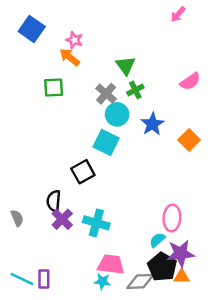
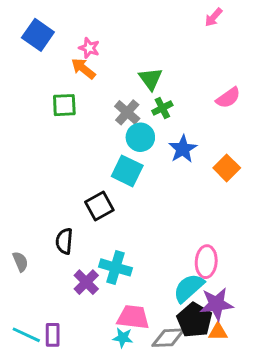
purple cross: (62, 219) -> (86, 282), moved
cyan semicircle: (157, 240) -> (189, 288), size x1.6

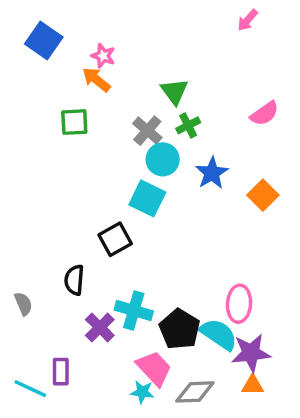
cyan semicircle: (189, 288) -> (219, 334), turned 76
pink trapezoid: (133, 317) -> (154, 368), turned 40
black pentagon: (195, 320) -> (180, 329), moved
purple rectangle: (53, 335) -> (61, 372), moved

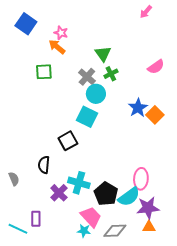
blue star: (212, 173) -> (138, 108), moved
cyan semicircle: (219, 334) -> (129, 197), turned 110

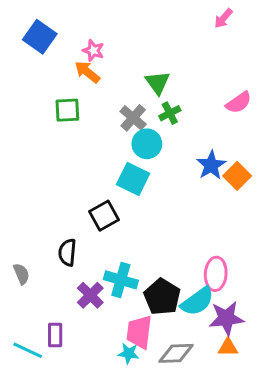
pink trapezoid: (91, 217) -> (139, 332), turned -130

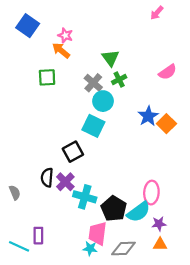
purple cross: (90, 295) -> (65, 182), moved
purple star: (226, 318) -> (159, 224), size x0.6

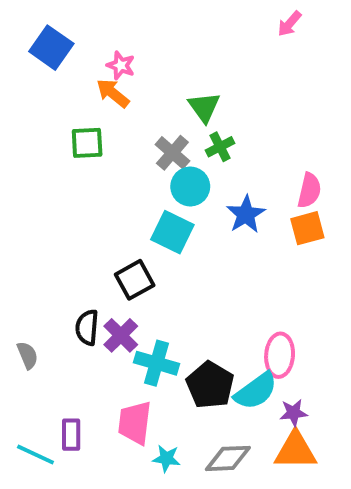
pink semicircle: (168, 72) -> (309, 190), moved, turned -42
blue star: (148, 116) -> (246, 214), moved
orange square: (166, 124) -> (307, 228), turned 30
pink trapezoid: (98, 233) -> (135, 423), moved
orange triangle: (160, 244) -> (295, 451), size x1.6

